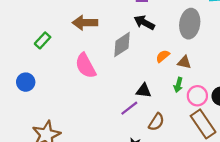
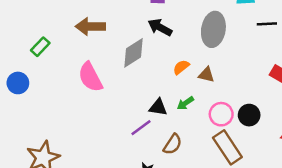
blue circle: (26, 82) -> (18, 83), moved
green arrow: (178, 85) -> (185, 103), moved, turned 40

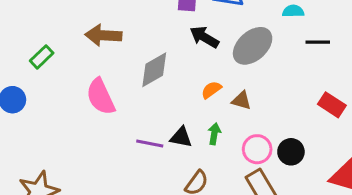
black arrow: (160, 27) -> (204, 37), moved
gray ellipse: (213, 29) -> (253, 46), turned 36
green arrow: (185, 103) -> (214, 134), turned 132
purple line: (141, 128) -> (150, 143), moved, turned 45

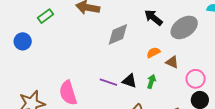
pink semicircle: (101, 97) -> (68, 93), moved
pink circle: (257, 149) -> (196, 79), moved

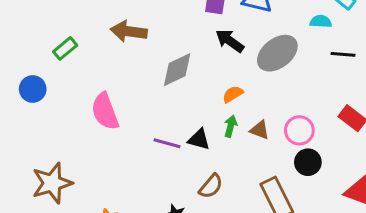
brown triangle: (172, 62) -> (260, 130), moved
green arrow: (151, 81) -> (231, 126), moved
pink semicircle: (68, 93) -> (105, 111), moved

